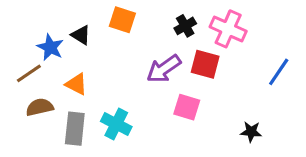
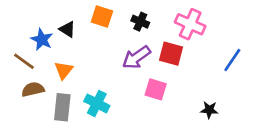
black cross: (185, 26) -> (140, 22), moved, turned -36
brown line: (29, 73) -> (24, 61), turned 70
orange triangle: (76, 84) -> (64, 70), turned 42

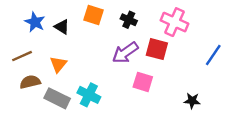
blue star: (42, 40) -> (35, 22), moved
brown line: (24, 61) -> (22, 56), turned -60
gray rectangle: (62, 107) -> (57, 98), turned -70

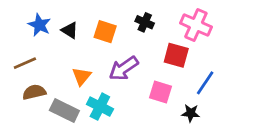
orange square: (94, 15) -> (105, 32), moved
purple arrow: (125, 53) -> (124, 68), moved
blue line: (213, 55) -> (205, 83), moved
orange triangle: (58, 64) -> (82, 76), moved
black star: (192, 101) -> (191, 113), moved

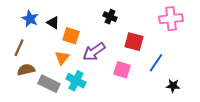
pink cross: (196, 25) -> (171, 19), moved, turned -30
orange square: (105, 32) -> (71, 36), moved
brown line: (25, 63) -> (19, 48), turned -42
black star: (191, 113) -> (173, 86), moved

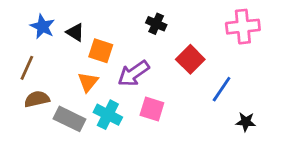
red square: (134, 42) -> (190, 59), turned 30
pink square: (122, 70) -> (152, 109), moved

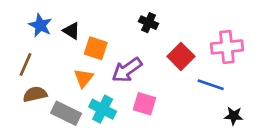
pink cross: (243, 27) -> (227, 47), moved
blue line: (222, 89) -> (211, 85), turned 75

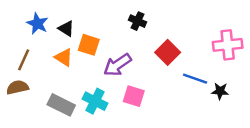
pink cross: (227, 47) -> (228, 45), moved
orange triangle: (84, 78) -> (64, 57), moved, turned -36
brown semicircle: (35, 94) -> (17, 87), moved
black star: (234, 116) -> (220, 91), moved

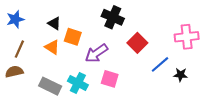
black cross: (138, 21) -> (113, 17), size x1.5
blue star: (37, 24) -> (15, 19), moved, turned 30
blue line: (195, 79) -> (160, 64), turned -60

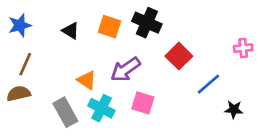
orange square: (73, 37) -> (109, 27), moved
pink cross: (187, 37) -> (243, 48), size x0.6
orange triangle: (52, 47) -> (87, 80), moved
black star: (181, 75) -> (234, 110), moved
gray rectangle: (50, 86) -> (65, 112), turned 35

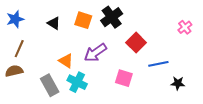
black cross: (147, 23) -> (112, 17), turned 30
pink cross: (243, 48) -> (185, 27), moved, turned -32
blue line: (208, 84) -> (158, 64), turned 30
pink square: (143, 103) -> (124, 78), moved

